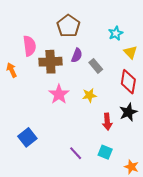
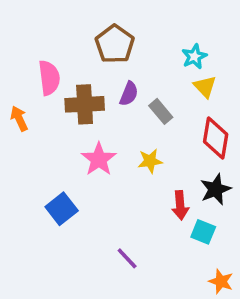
yellow triangle: (130, 52) -> (205, 87), moved
blue square: (27, 137) -> (62, 209), moved
cyan square: (105, 152) -> (203, 232), moved

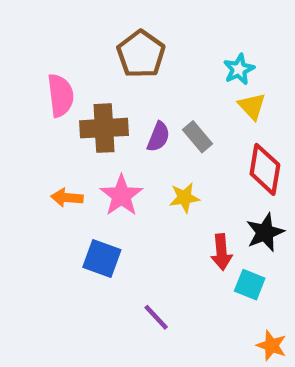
purple semicircle: (129, 94) -> (158, 137), moved
orange arrow: (19, 119) -> (67, 198), moved, turned -60
blue square: (62, 209) -> (102, 259), moved, turned -32

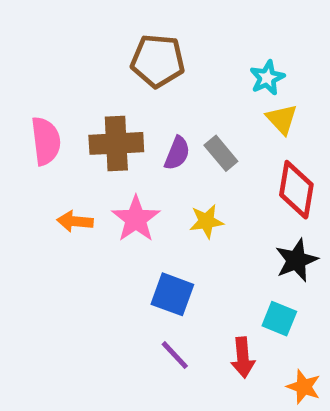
brown pentagon: (141, 54) -> (158, 61), turned -30
pink semicircle: (60, 95) -> (46, 141), moved
red arrow: (221, 252) -> (243, 358), moved
blue square: (102, 259) -> (172, 294), moved

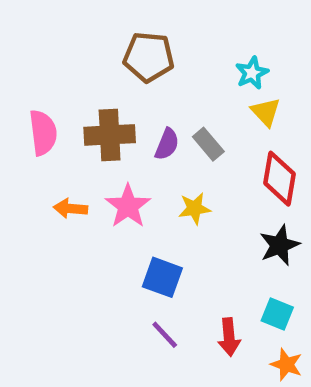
cyan square: (279, 319) -> (277, 314), moved

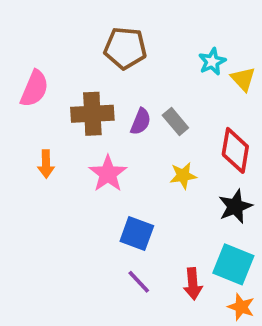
yellow triangle: (266, 112) -> (243, 79), moved
pink semicircle: (43, 133) -> (34, 89), moved, turned 30
orange arrow: (71, 208) -> (46, 164), moved, turned -96
yellow star: (195, 208) -> (183, 176), moved
cyan square: (277, 314) -> (233, 264), size x1.5

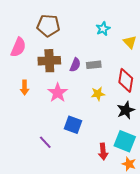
brown pentagon: (125, 48) -> (48, 26), moved
cyan star: (212, 62) -> (103, 29), moved
gray rectangle: (175, 121) -> (94, 65), turned -56
purple line: (139, 282) -> (45, 142), moved

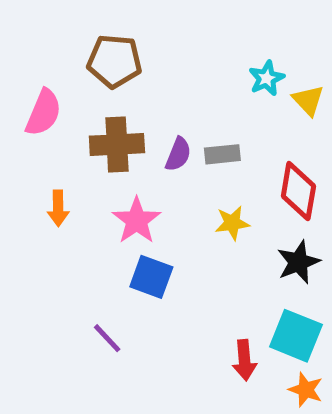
cyan star: (103, 29) -> (267, 78), moved
blue square: (73, 125) -> (151, 277), moved

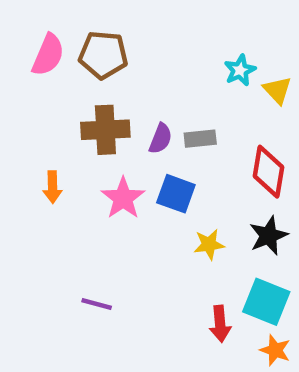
pink semicircle: (43, 113) -> (48, 55), moved
yellow star: (232, 223) -> (209, 244), moved
blue square: (151, 277) -> (176, 194), moved
purple line: (107, 338) -> (97, 304), turned -32

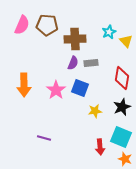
brown cross: (105, 130) -> (75, 39), moved
orange arrow: (53, 187) -> (24, 85), size x1.6

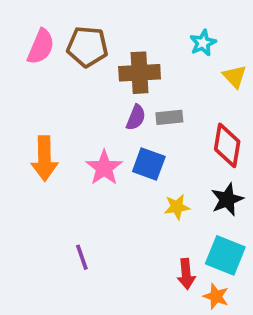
cyan star: (109, 32) -> (203, 43), moved
purple line: (44, 138) -> (82, 257), turned 56
orange star: (125, 159) -> (216, 296), moved

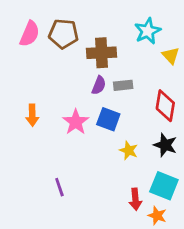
cyan star: (203, 43) -> (148, 31), size x1.4
orange arrow: (44, 158) -> (32, 115), size x0.7
black star: (227, 199) -> (165, 145), turned -30
yellow star: (177, 207) -> (129, 150), turned 30

